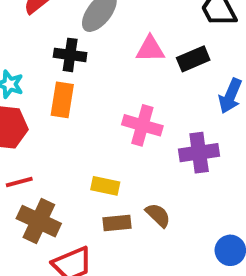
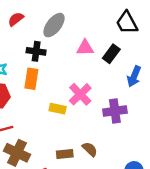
black rectangle: (193, 59) -> (111, 54), turned -30
pink cross: (142, 125) -> (80, 94), turned 30
yellow rectangle: (105, 186) -> (58, 109), moved

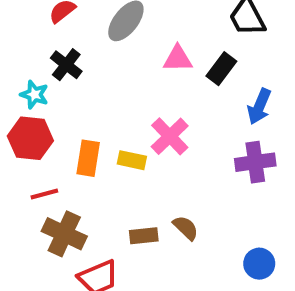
black cross: (36, 51) -> (66, 65), moved, turned 30
orange rectangle: (31, 79) -> (88, 158), moved
purple cross: (115, 111) -> (255, 162), moved

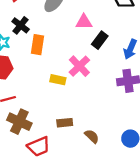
black rectangle: (221, 69) -> (100, 40), moved
orange rectangle: (88, 158) -> (38, 45), moved
brown semicircle: (186, 228) -> (92, 136), moved

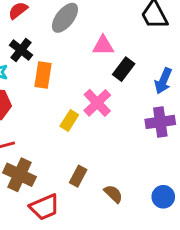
yellow rectangle: (58, 80) -> (69, 120), turned -70
brown rectangle: (65, 123) -> (78, 176), turned -56

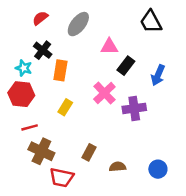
yellow rectangle: (69, 120) -> (65, 107), moved
purple cross: (160, 122) -> (134, 108), moved
brown semicircle: (113, 194) -> (118, 167), turned -49
red trapezoid: (44, 207) -> (62, 177), turned 35

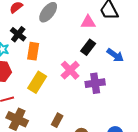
pink triangle: (109, 47) -> (88, 22), moved
blue arrow: (158, 75) -> (115, 55), turned -78
yellow rectangle: (65, 107) -> (37, 82), size x1.5

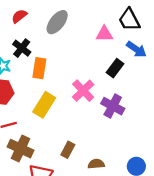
black rectangle: (88, 47) -> (115, 68), moved
blue arrow: (115, 55) -> (136, 49), moved
purple cross: (95, 83) -> (113, 106), turned 36

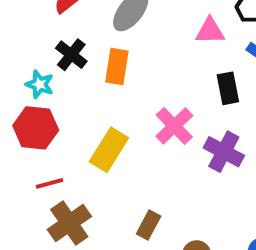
orange rectangle: (39, 68) -> (117, 67), moved
black rectangle: (115, 68) -> (228, 88), turned -48
brown cross: (21, 149) -> (69, 223), turned 30

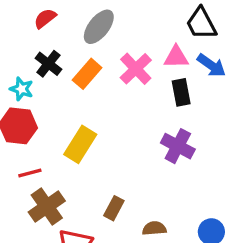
pink triangle: (210, 31) -> (176, 57), moved
orange rectangle: (117, 67) -> (87, 74), turned 32
pink cross: (174, 126) -> (136, 69), moved

